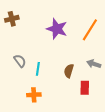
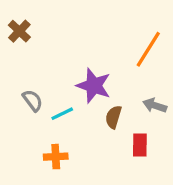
brown cross: (12, 19) -> (19, 31), turned -32
purple star: (57, 29) -> (94, 86), moved
cyan line: (38, 69) -> (62, 114), turned 56

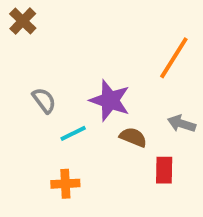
brown cross: (19, 31) -> (23, 21), moved
gray semicircle: (33, 100) -> (44, 100), moved
brown semicircle: (113, 117) -> (133, 137), turned 95

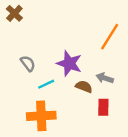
gray arrow: (182, 124) -> (105, 78), moved
orange cross: (65, 184) -> (41, 116), size x1.6

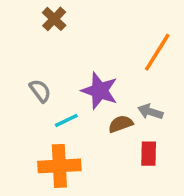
brown cross: (14, 13) -> (54, 19), moved
brown semicircle: (84, 87) -> (121, 124), turned -42

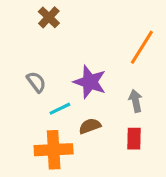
gray arrow: (150, 112) -> (136, 101), turned 60
brown semicircle: (121, 124) -> (90, 126), moved

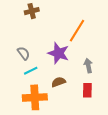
brown cross: (49, 17) -> (32, 11), turned 32
orange line: (142, 47) -> (77, 31), moved
cyan line: (60, 109) -> (31, 71), moved

